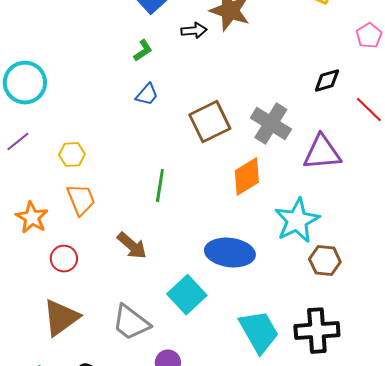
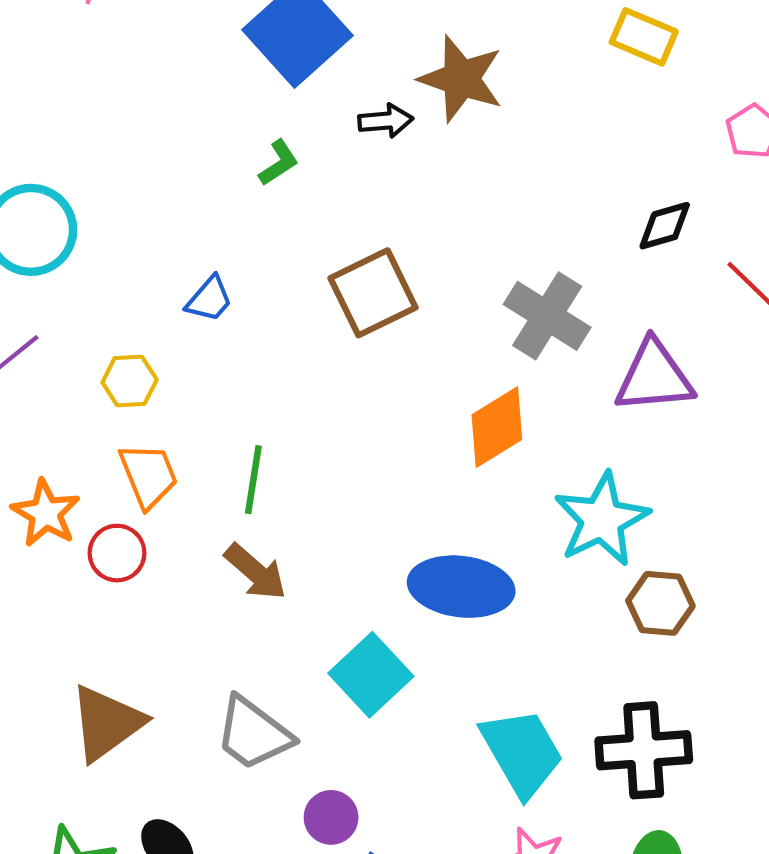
blue trapezoid: (147, 95) -> (209, 299), moved
brown square: (210, 122) -> (373, 293), moved
green line: (160, 186) -> (253, 480), moved
red circle: (64, 259) -> (117, 553), moved

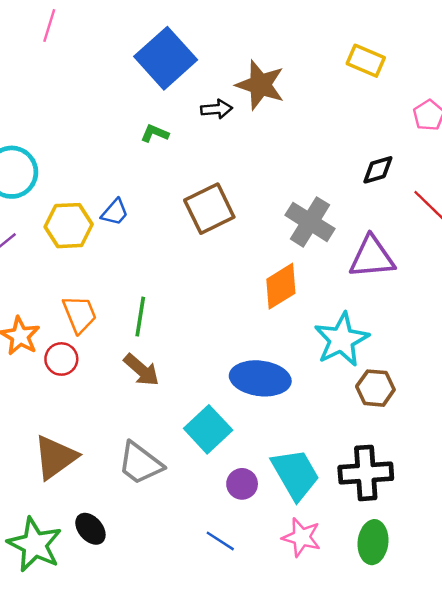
green L-shape: (279, 163) -> (155, 133), turned -124
yellow hexagon: (130, 381) -> (69, 226), moved, size x1.5
purple circle: (331, 817) -> (242, 484), moved

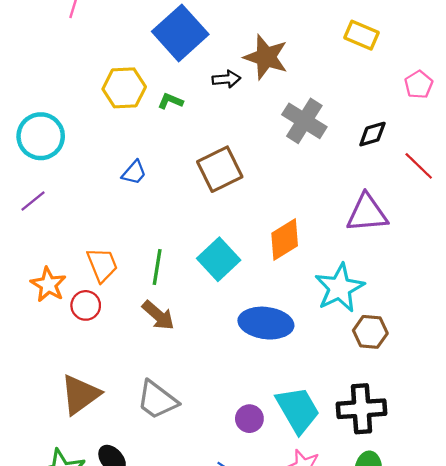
gray cross: (310, 222) -> (304, 121), moved
yellow hexagon: (69, 226) -> (124, 88), moved
cyan square: (208, 429) -> (219, 259), moved

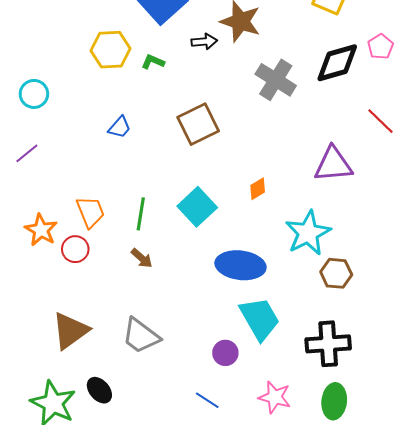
black diamond: (372, 134) -> (337, 63), moved, size x1.6
cyan circle: (41, 136) -> (34, 94), size x0.7
orange diamond: (285, 240) -> (258, 189), size x0.6
brown arrow: (158, 315) -> (142, 258), size x0.7
cyan trapezoid: (298, 410) -> (260, 319), moved

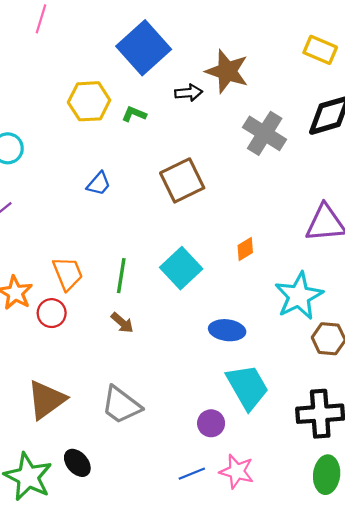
blue ellipse: (240, 265) -> (227, 330), size x0.7
pink star: (275, 397) -> (237, 471), moved
blue line: (207, 400) -> (192, 474), turned -55

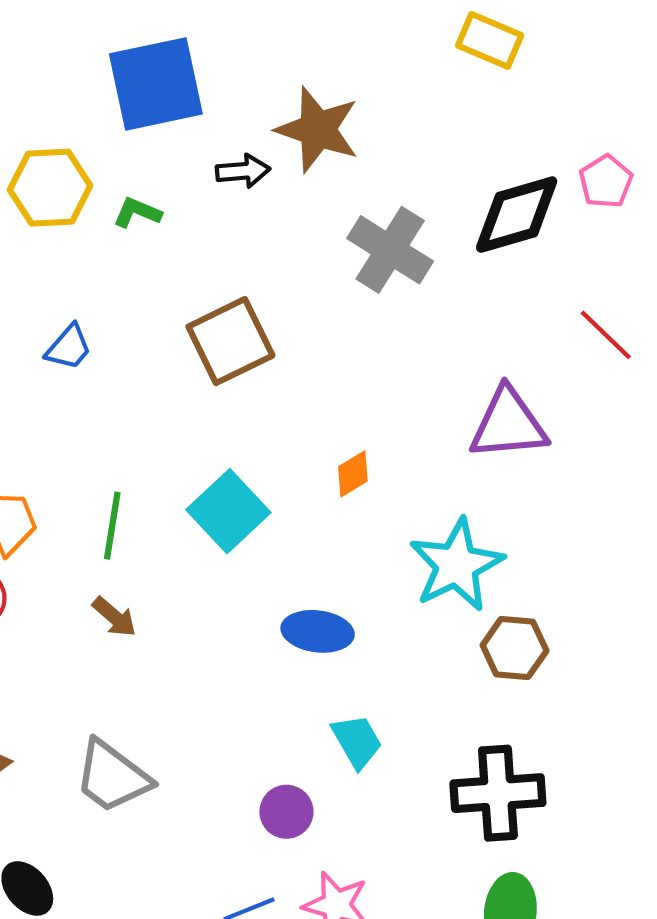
blue square: (144, 48) -> (156, 84), turned 30
yellow rectangle: (320, 50) -> (490, 40), moved
cyan trapezoid: (247, 387) -> (357, 741), size x0.6

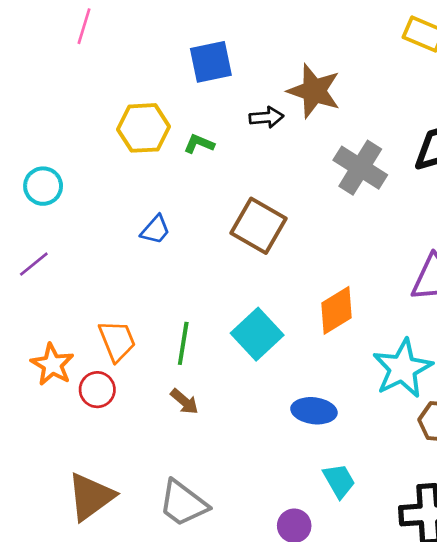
blue square: (156, 84) -> (211, 62), size x0.7
brown square: (230, 341) -> (258, 226), turned -34
orange diamond: (353, 474) -> (336, 310), size x1.6

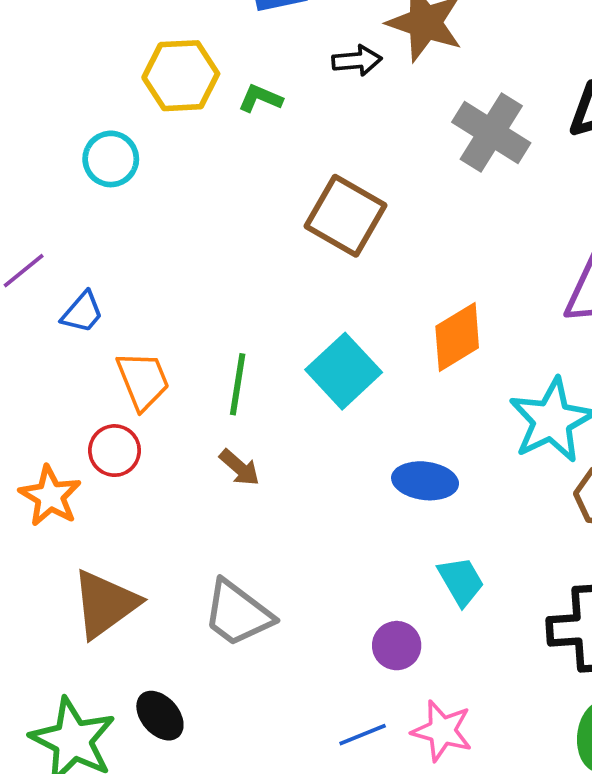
cyan circle: (43, 186) -> (111, 159), moved
blue trapezoid: (155, 230) -> (82, 312), moved
orange star: (52, 365) -> (50, 496), moved

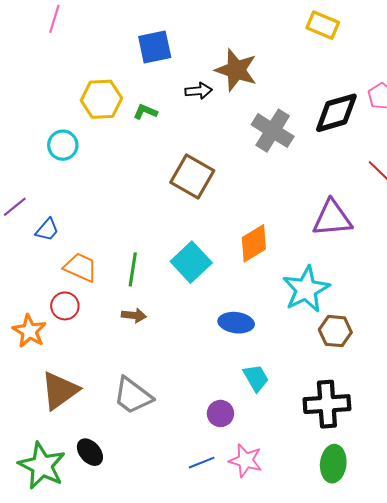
orange trapezoid: (143, 380) -> (81, 267), turned -44
brown arrow: (239, 468) -> (134, 315), turned -35

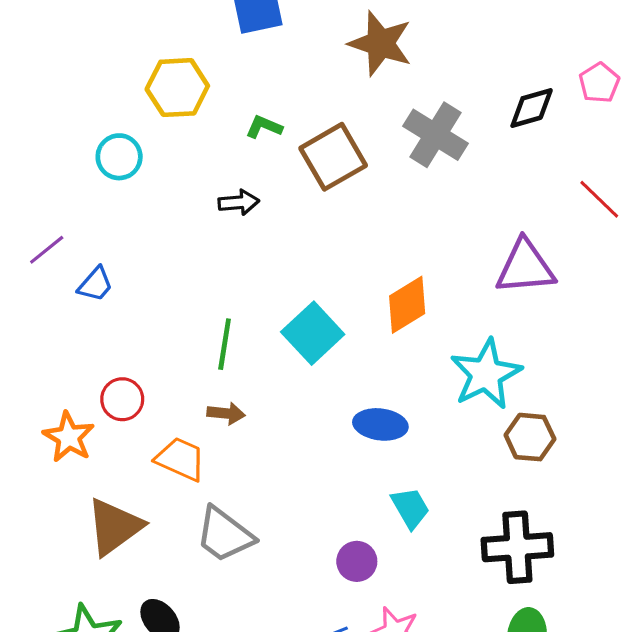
black arrow: (199, 91) -> (239, 202), moved
green L-shape: (145, 112) -> (264, 127), moved
black diamond: (336, 113) -> (532, 108), size x0.7
brown square: (192, 176) -> (333, 157), moved, turned 30
orange trapezoid: (81, 267) -> (180, 459), moved

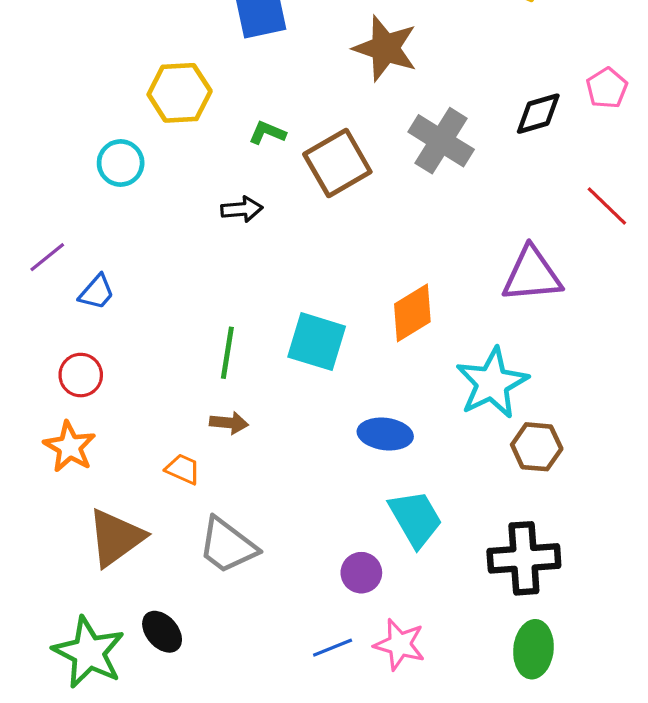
cyan square: (313, 333) -> (317, 342), turned -30
red circle: (122, 399) -> (81, 375), moved
orange trapezoid: (180, 459) -> (183, 469), size x0.7
cyan trapezoid: (410, 508) -> (416, 519), size x1.4

